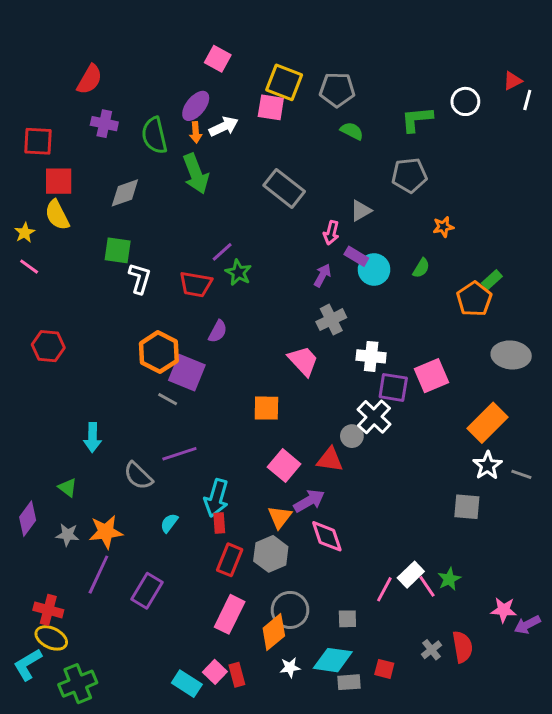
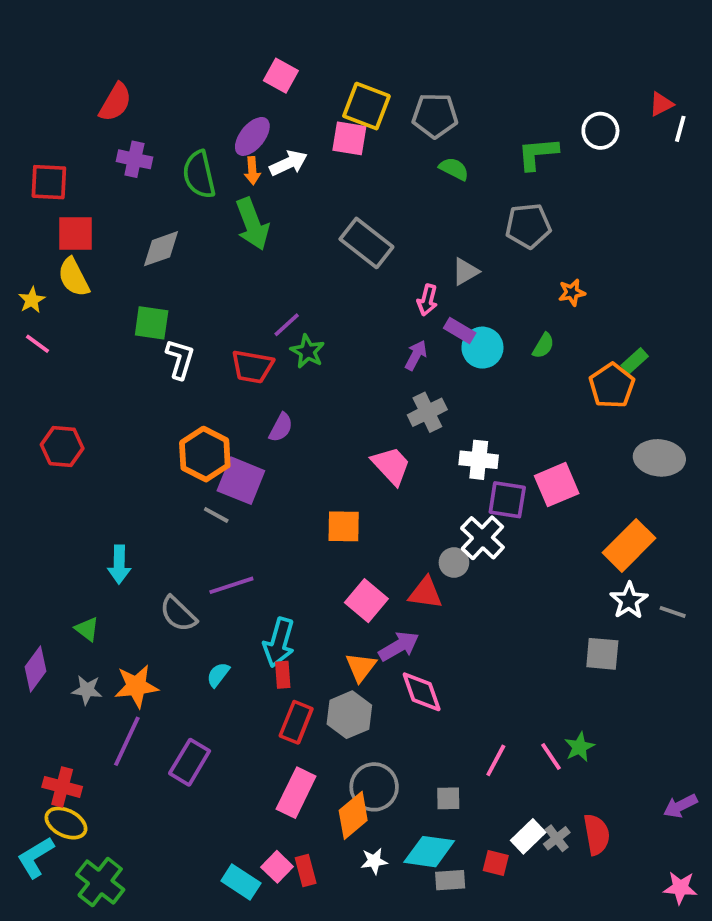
white rectangle: (411, 575) -> (528, 836), moved
pink star: (504, 610) -> (680, 888), moved
green cross: (78, 684) -> (100, 882), turned -30

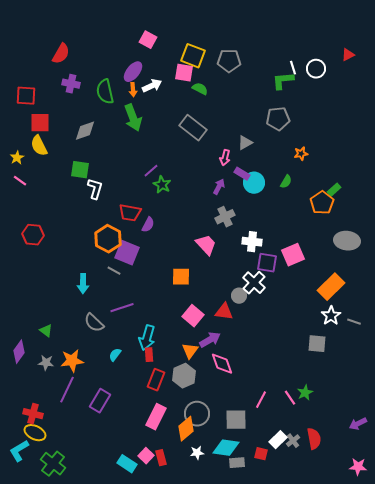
white line: (680, 129) -> (293, 68), moved, turned -32
green semicircle: (454, 169) -> (200, 89), moved
red trapezoid: (252, 367) -> (130, 213), moved
cyan arrow: (119, 564) -> (83, 284), moved
gray square: (448, 798) -> (236, 420), size x1.6

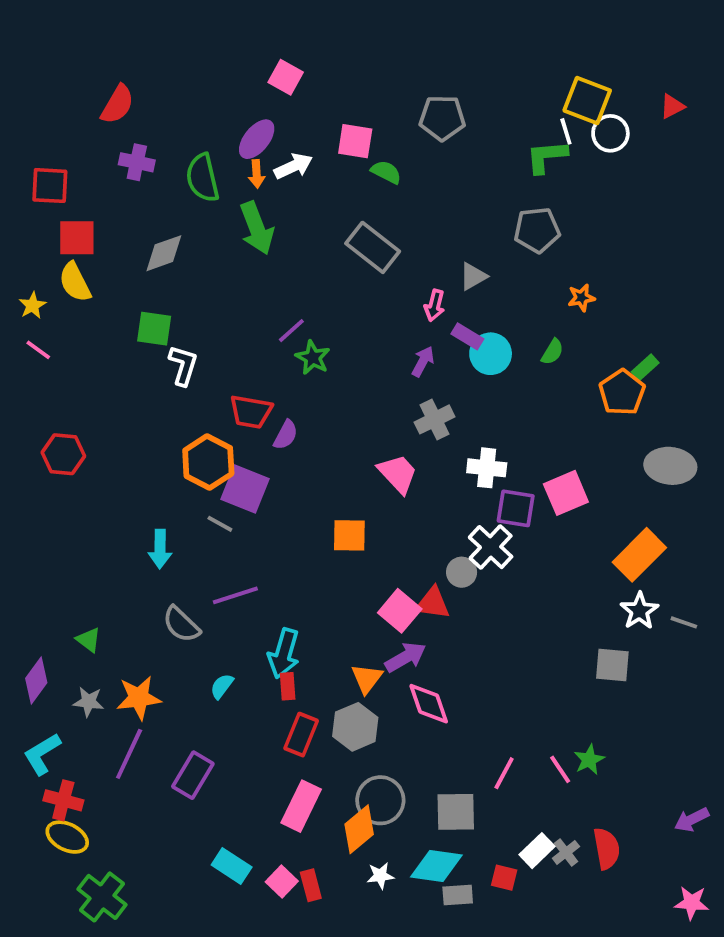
yellow square: (193, 56) -> (587, 100), moved
pink square: (193, 316) -> (400, 611), moved
cyan L-shape: (19, 451) -> (42, 754), moved
cyan rectangle: (127, 464) -> (232, 866), moved

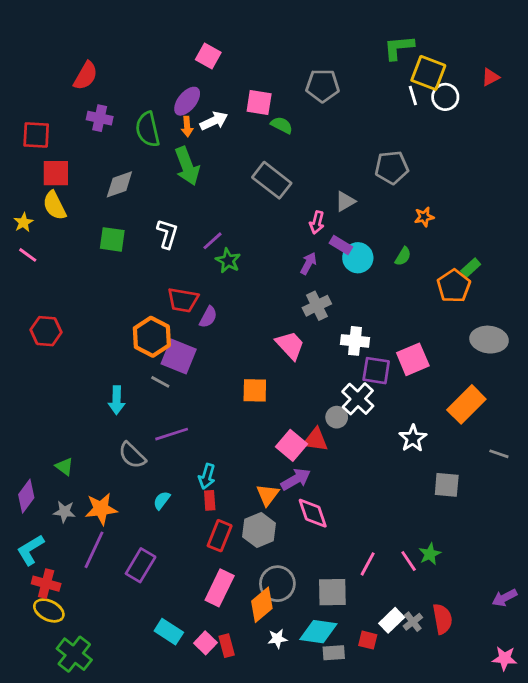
green L-shape: (547, 157) -> (399, 48), moved
white L-shape: (183, 365) -> (167, 234), moved
white star: (639, 611) -> (413, 438), moved
cyan arrow: (284, 653) -> (207, 476), size x0.7

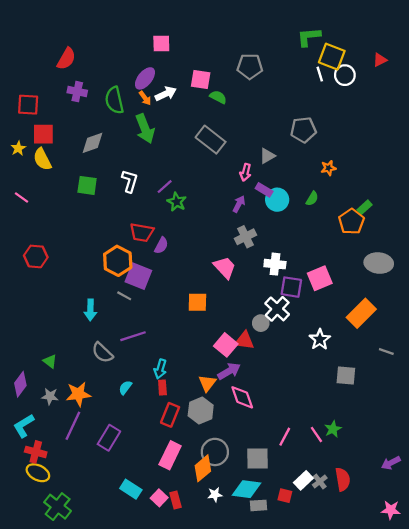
pink square: (208, 56) -> (161, 43), turned -30
orange arrow: (187, 127) -> (145, 98), turned -32
yellow star: (23, 222) -> (18, 148), moved

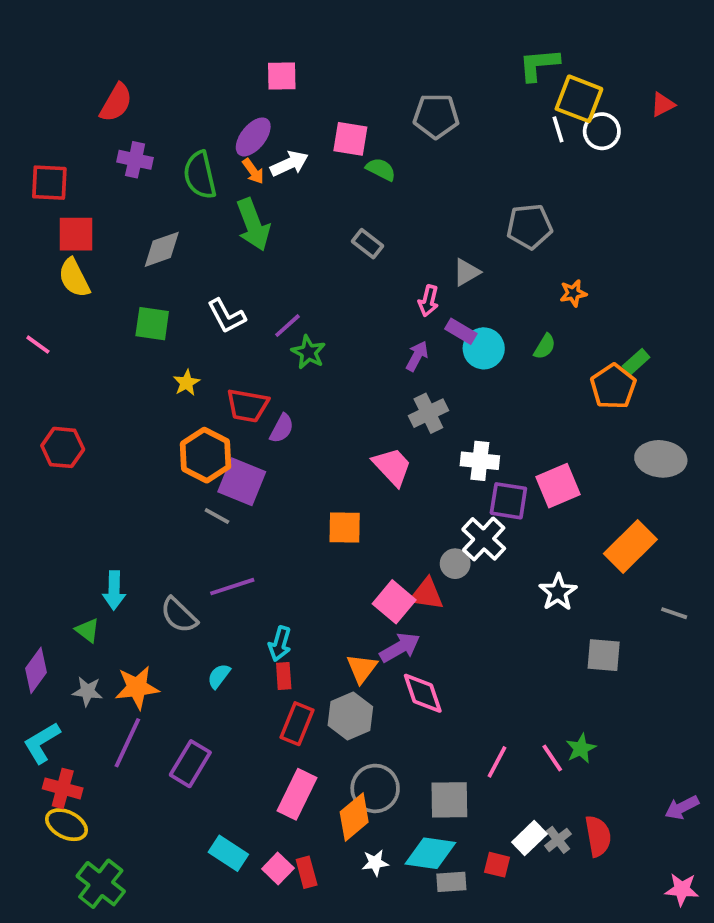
gray rectangle: (211, 140) -> (367, 244), size x0.6
yellow star: (18, 148) -> (187, 383), moved
white L-shape: (130, 181) -> (227, 316), turned 135
cyan arrow: (90, 310) -> (114, 590), moved

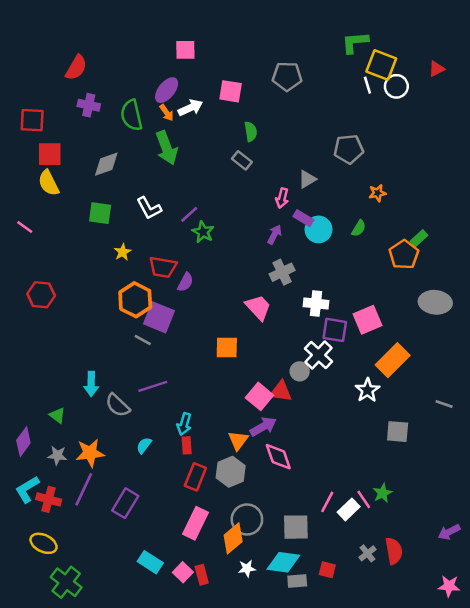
green semicircle: (381, 169) -> (251, 132), moved, turned 54
orange rectangle: (630, 547) -> (393, 360), moved
cyan arrow: (114, 590) -> (91, 384), moved
red cross: (63, 788) -> (49, 499), moved
white rectangle: (529, 838) -> (349, 509), moved

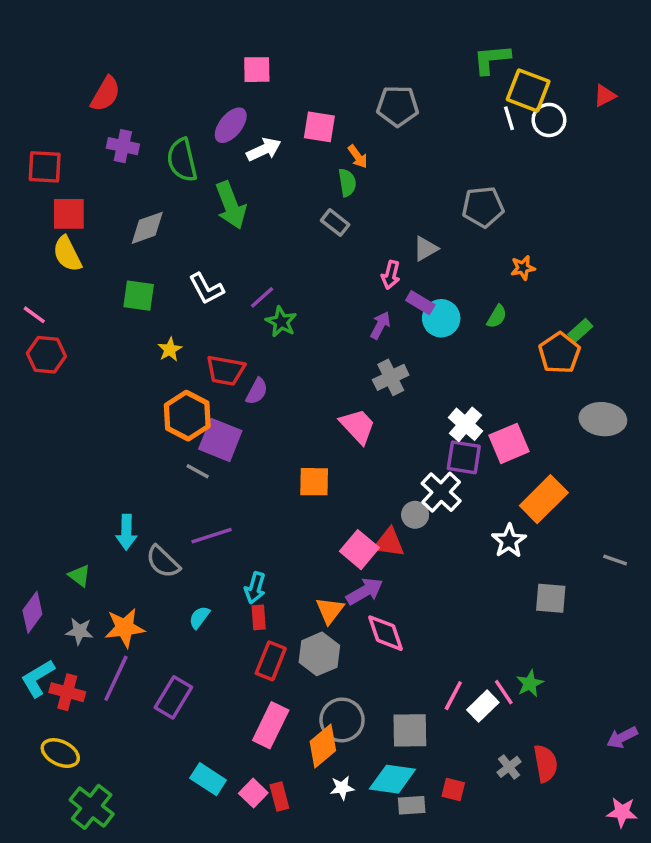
orange arrow: (167, 113) -> (358, 157), moved
red hexagon: (41, 295) -> (46, 355), moved
white cross: (316, 304) -> (465, 424), moved, turned 35

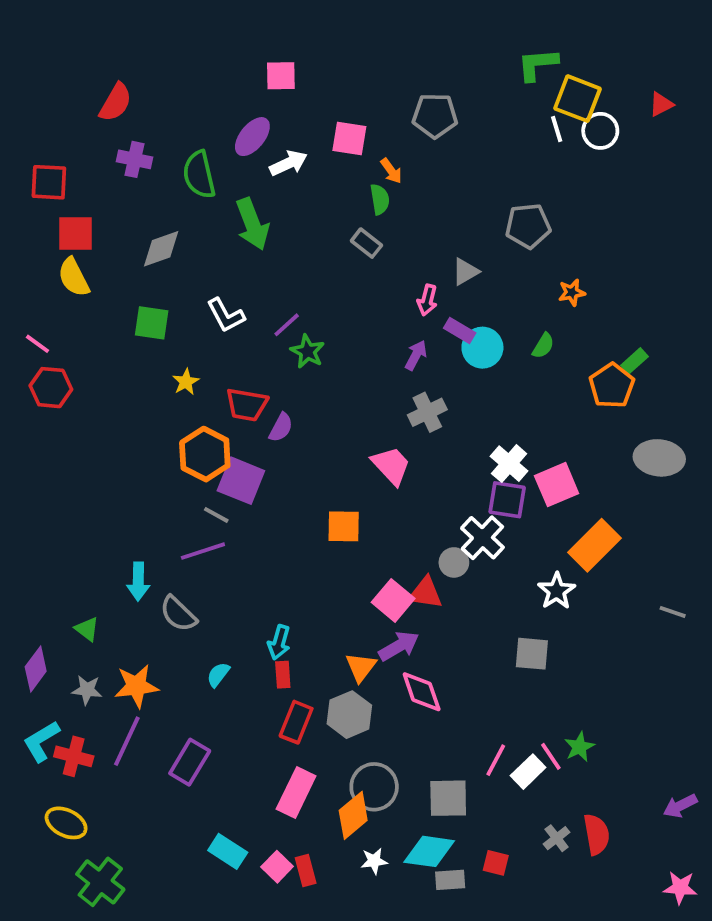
purple line: (212, 536) -> (203, 551), moved
gray square: (551, 598) -> (532, 654), moved

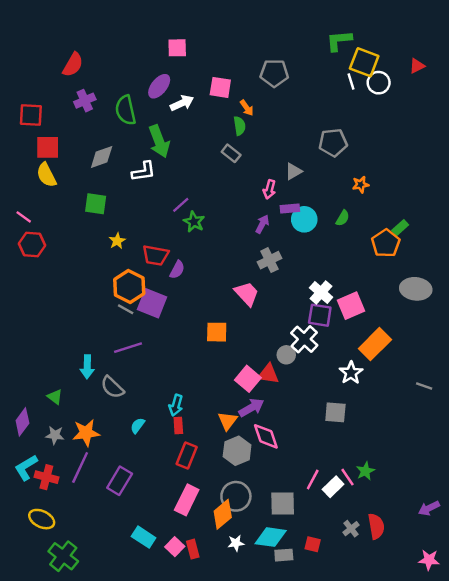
purple cross: (135, 159) -> (85, 101), turned -36
white L-shape: (226, 315) -> (144, 171), moved, turned -70
purple rectangle: (460, 331) -> (290, 209), turned -36
gray line: (216, 515) -> (126, 309), moved
gray hexagon: (349, 715) -> (237, 451), moved

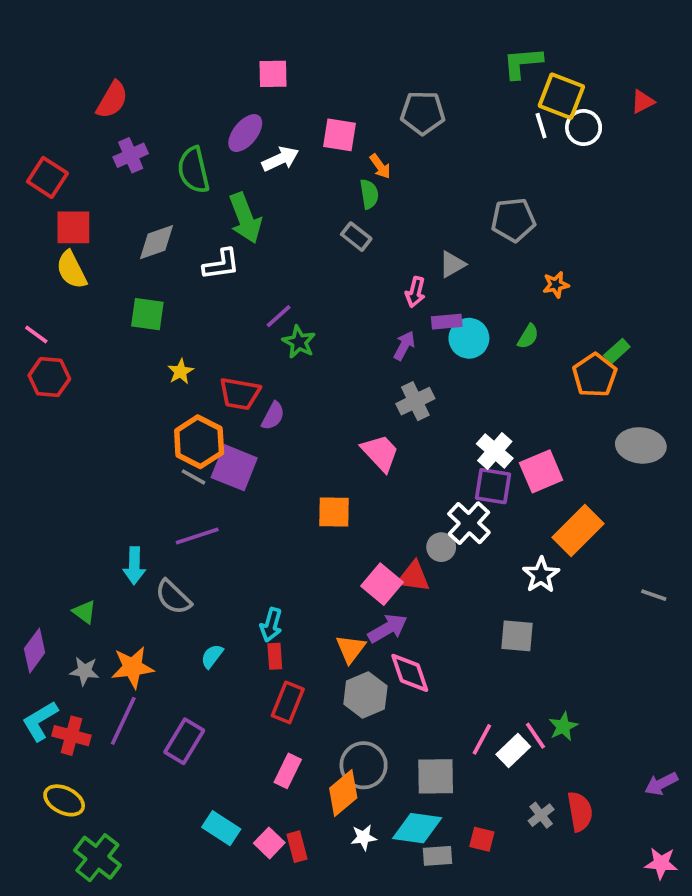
red square: (31, 115) -> (47, 177), turned 30
pink rectangle: (187, 500) -> (288, 771), size x0.7

